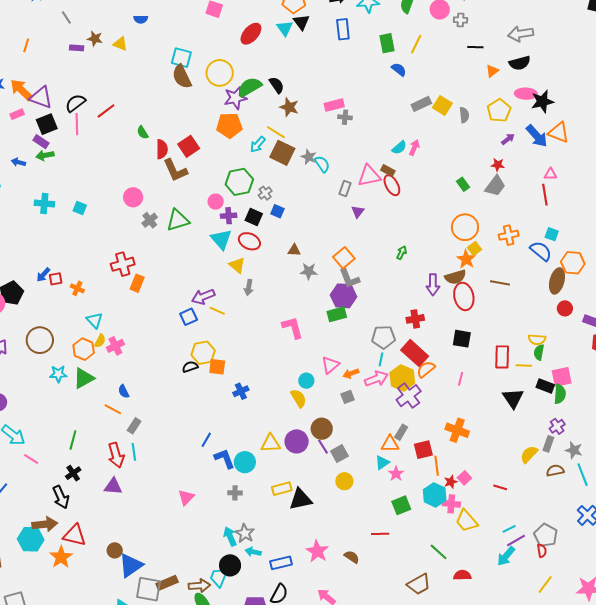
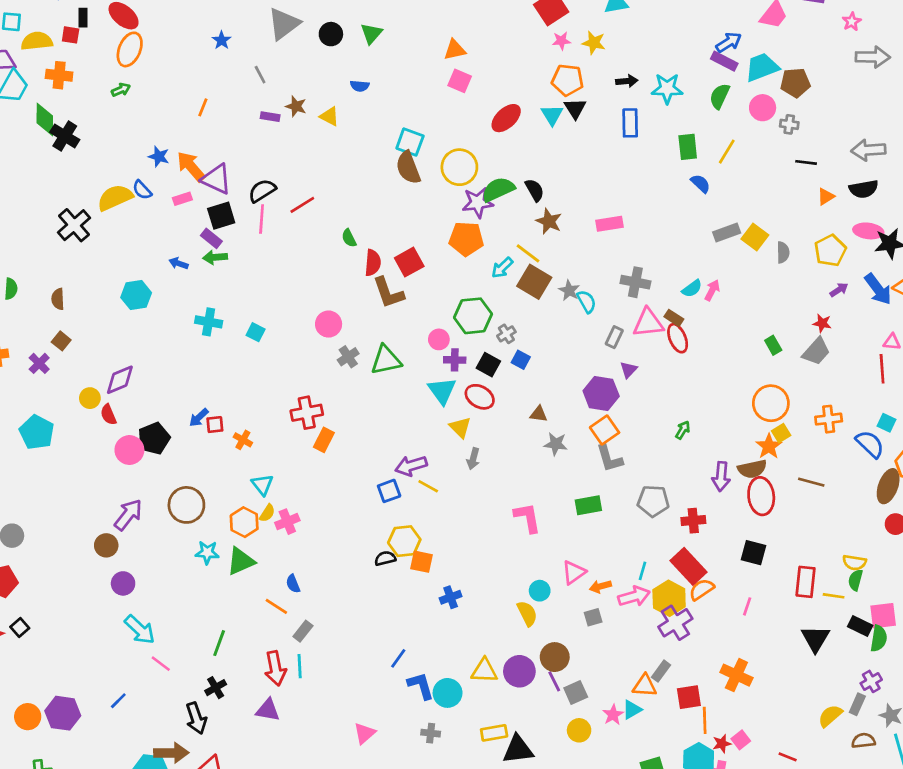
gray cross: (345, 117) -> (635, 282), moved, size x1.5
purple hexagon: (343, 296) -> (601, 394), moved
gray pentagon: (383, 337) -> (653, 501), moved
pink star: (396, 474) -> (613, 715), moved

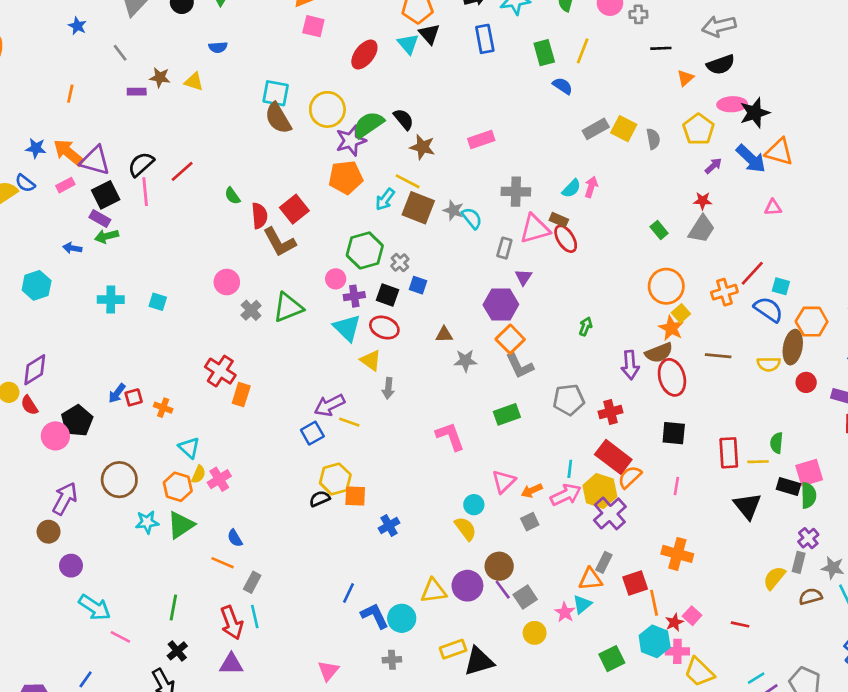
red line: (882, 369) -> (752, 273), moved, turned 56
red cross: (307, 413) -> (220, 371), turned -36
yellow semicircle: (854, 562) -> (769, 364), moved

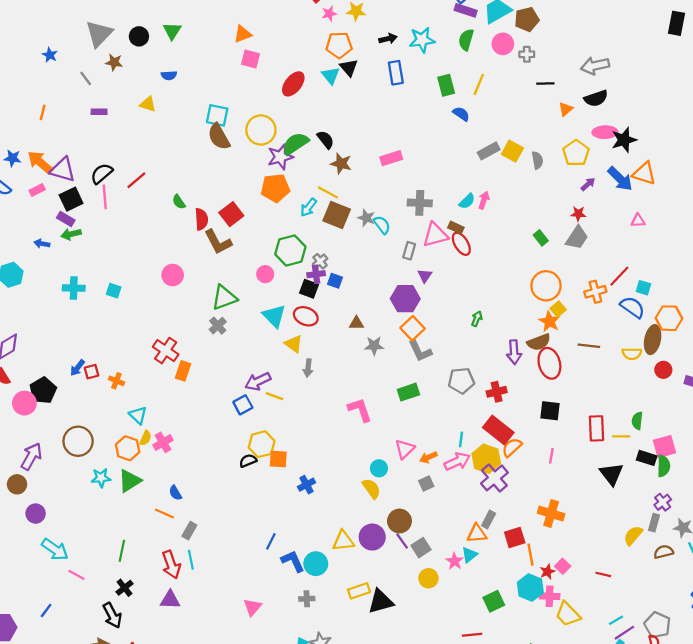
brown star: (160, 77) -> (114, 62), moved
purple cross: (354, 296) -> (316, 274), moved
gray cross: (251, 310) -> (218, 326), moved

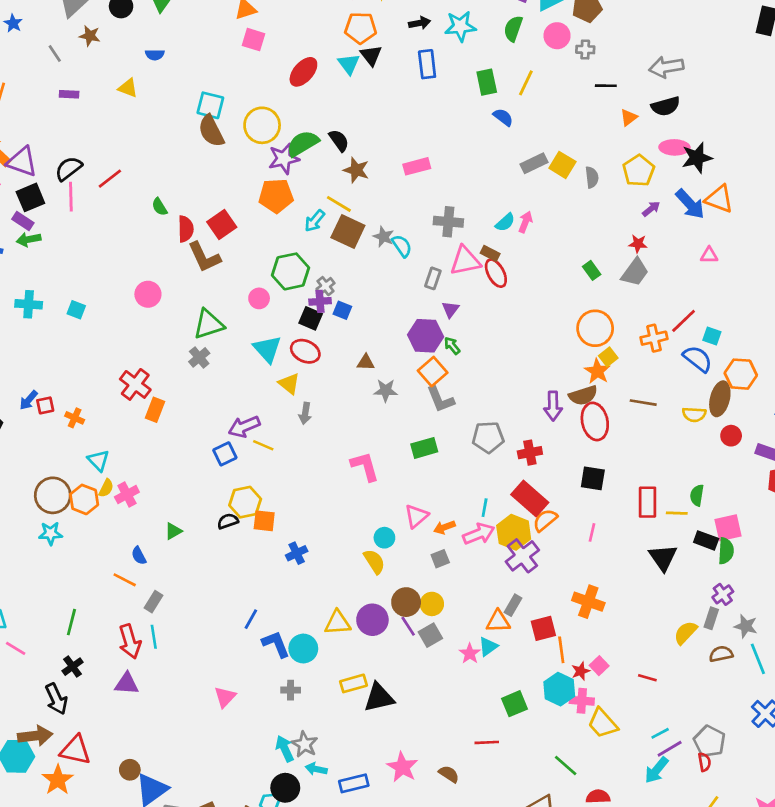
green arrow: (477, 319) -> (452, 346), moved, turned -64
brown circle: (78, 441) -> (53, 495), moved
green triangle: (130, 481) -> (173, 531), moved, size x0.6
yellow circle: (428, 578) -> (432, 604), moved

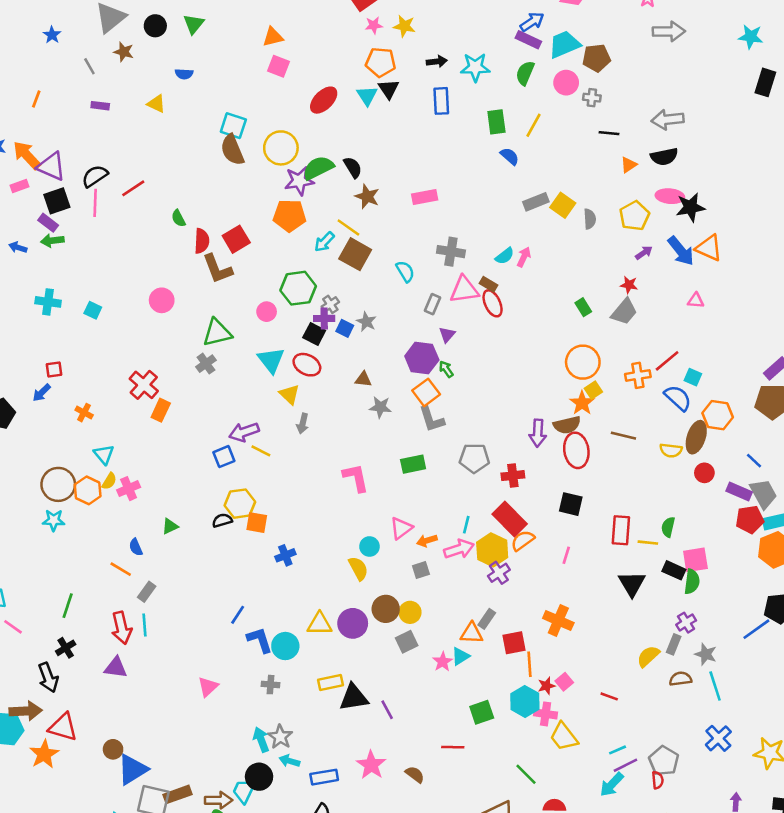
gray star: (383, 237) -> (366, 322), moved
red square: (45, 405) -> (54, 370), moved
purple cross: (522, 556) -> (499, 573), size x0.7
purple line: (408, 626) -> (387, 710), moved

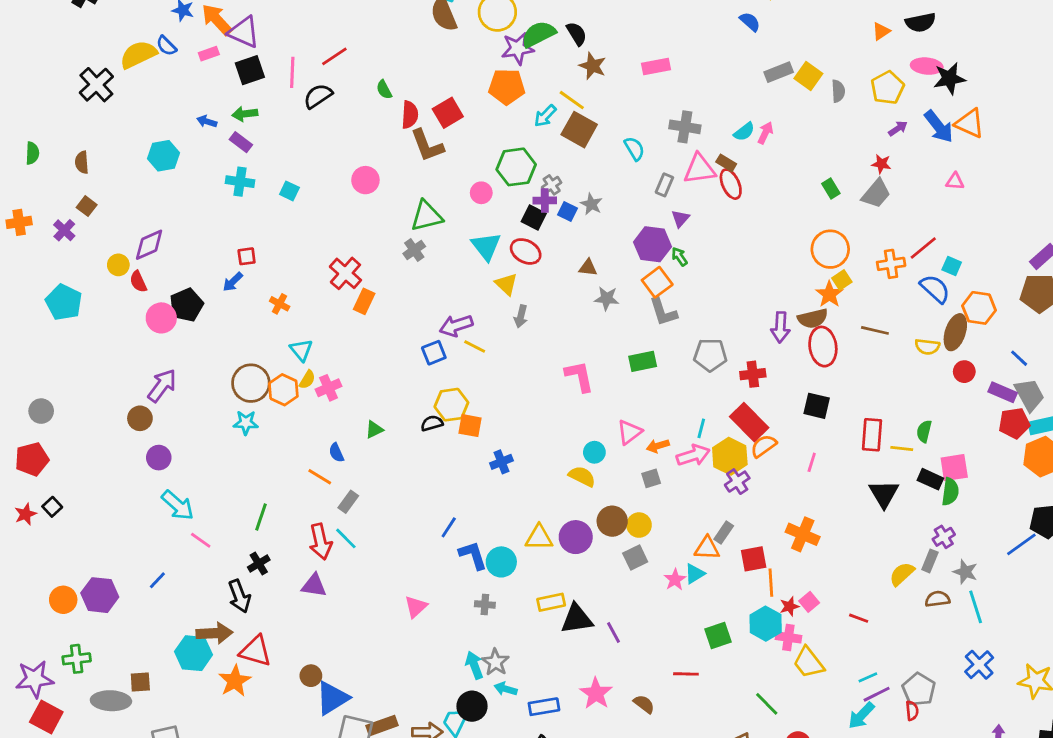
black semicircle: (95, 176) -> (318, 96), moved
purple rectangle: (48, 223) -> (241, 142), moved
yellow semicircle: (358, 568) -> (582, 476), turned -35
cyan line: (145, 625) -> (346, 538), turned -40

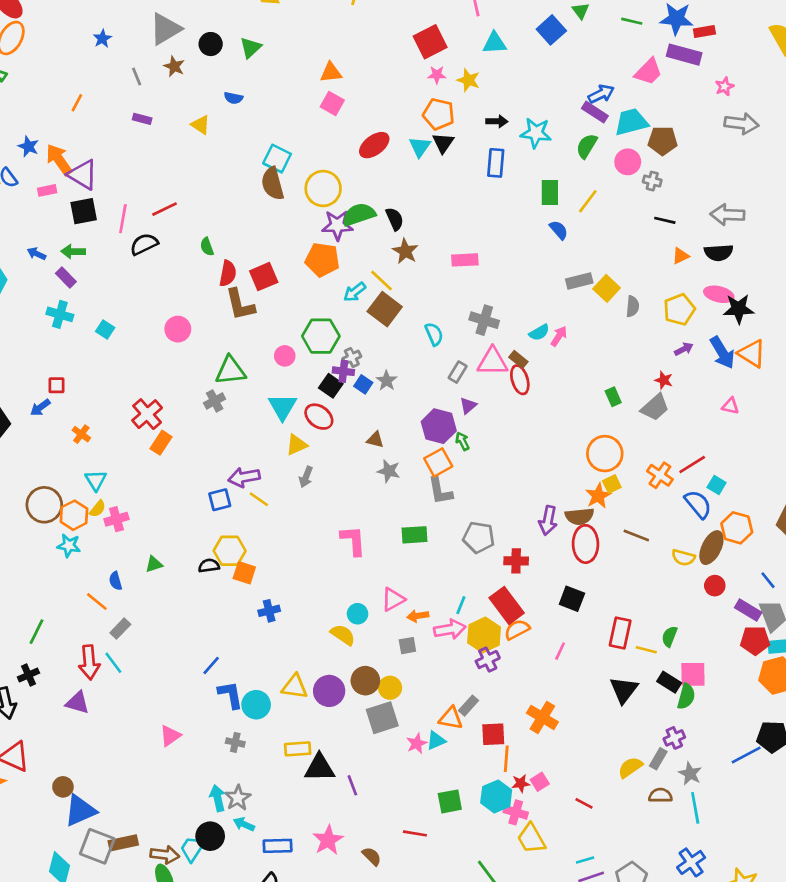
orange cross: (891, 264) -> (660, 475), turned 35
yellow triangle: (506, 284) -> (297, 445), turned 45
cyan star: (246, 423) -> (69, 546), moved
gray square: (635, 558) -> (382, 718), size x1.4

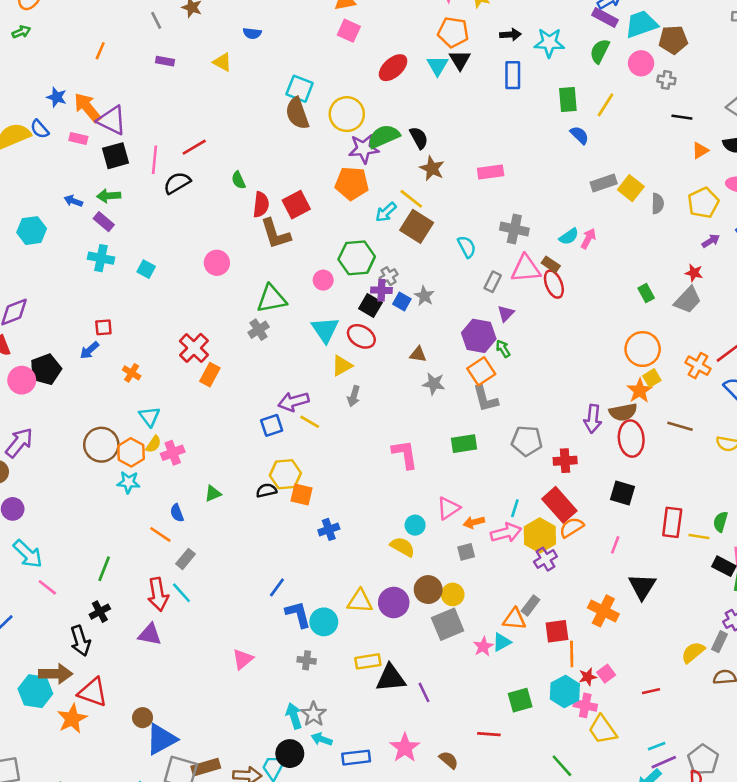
pink rectangle: (47, 190) -> (78, 139), turned 30
black triangle: (624, 690) -> (642, 586), moved
red line: (584, 803) -> (651, 691), turned -36

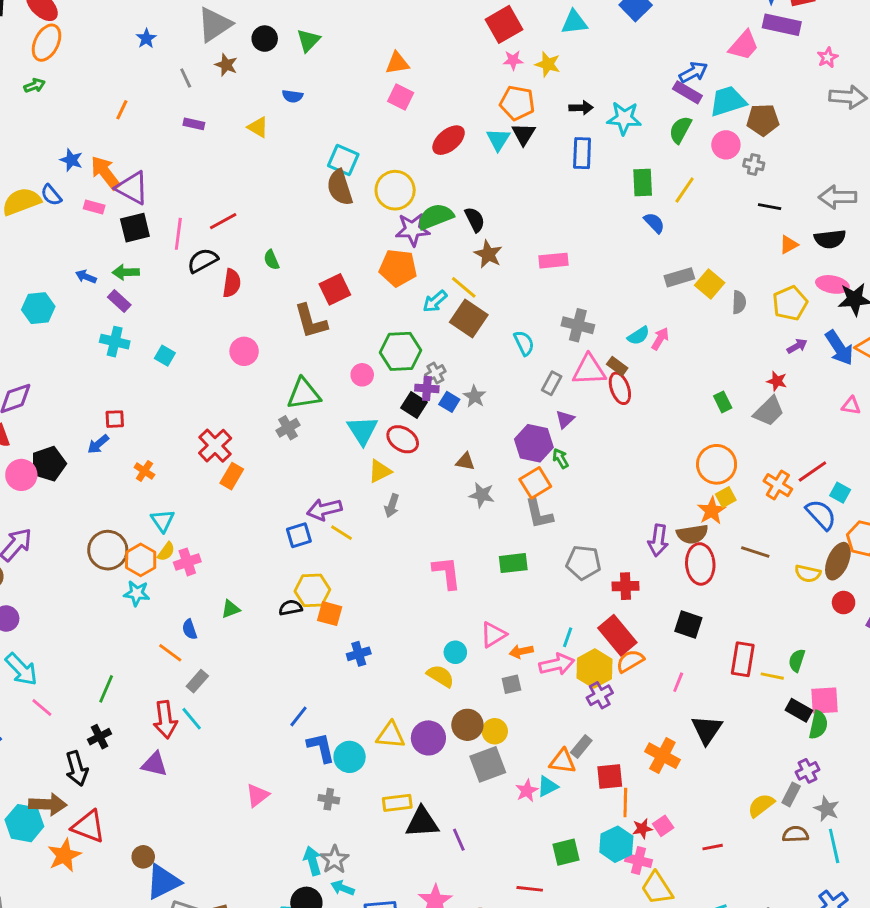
red semicircle: (261, 205) -> (232, 283), moved

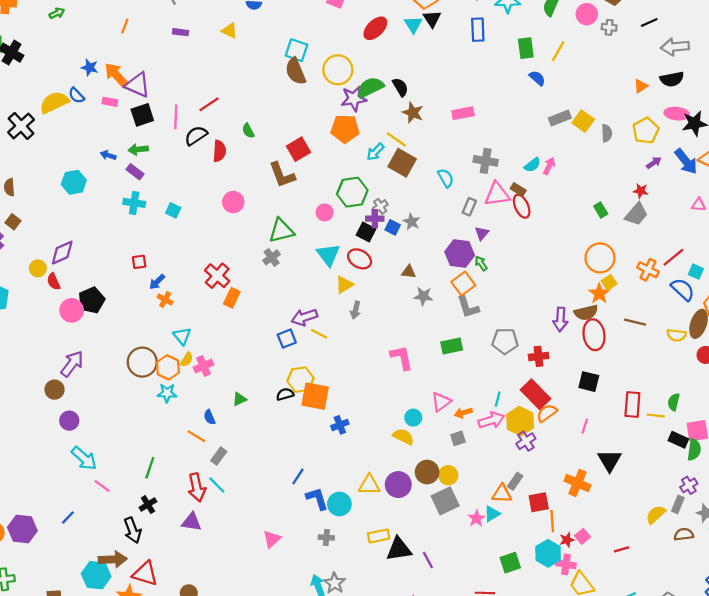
black line: (770, 207) -> (649, 23), moved, turned -30
blue arrow: (98, 444) -> (157, 282), moved
orange square: (330, 614) -> (315, 396), size x1.5

